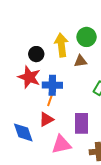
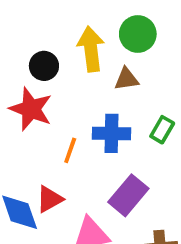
blue cross: (52, 85) -> (112, 133), moved
red triangle: (46, 119) -> (50, 199), moved
purple rectangle: (81, 123) -> (128, 195), turned 40

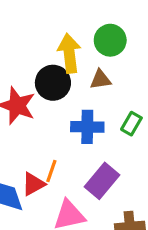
black circle: (44, 66) -> (53, 83), moved, size x1.4
orange line: (70, 150) -> (51, 171), moved

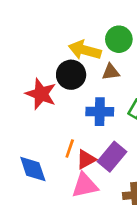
yellow arrow: (69, 53) -> (85, 50), turned -68
red triangle: (33, 184) -> (86, 159), moved

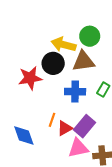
brown triangle: (111, 72) -> (83, 61), size x1.6
red star: (41, 94) -> (30, 78), turned -30
pink triangle: (85, 185) -> (78, 148), moved

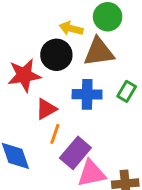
yellow arrow: (64, 45) -> (71, 28), size x0.7
purple rectangle: (84, 126) -> (75, 153), moved
red triangle: (65, 128) -> (46, 109), moved

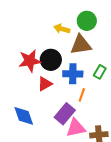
black circle: (56, 55) -> (51, 60), moved
orange line: (55, 134) -> (82, 95), moved

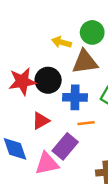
red triangle: (45, 84) -> (41, 121), moved
orange line: (82, 95) -> (86, 123), turned 64
pink triangle: (76, 128) -> (47, 164), moved

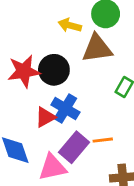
blue cross: (75, 97) -> (65, 109), moved, turned 30
orange line: (86, 123) -> (103, 140), moved

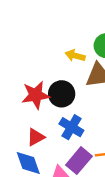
red triangle: (45, 117) -> (36, 137), moved

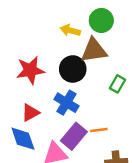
black circle: (62, 94) -> (73, 69), moved

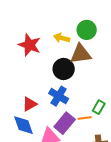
red star: (30, 70) -> (30, 45), moved, turned 30
green rectangle: (118, 84) -> (99, 107), moved

